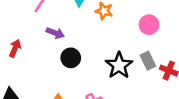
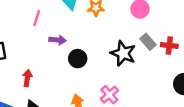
red arrow: (15, 48) -> (27, 78), moved

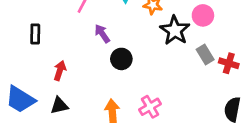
purple arrow: (57, 40) -> (102, 34), turned -140
black star: (123, 53) -> (175, 30), moved

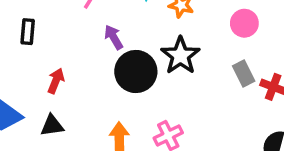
black star: (175, 30) -> (180, 56), moved
black circle: (121, 59) -> (136, 71), size x1.5

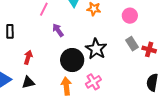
black star: (180, 56) -> (96, 49), moved
black circle: (136, 71) -> (72, 60), moved

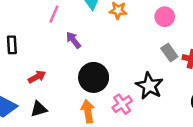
black star: (96, 49) -> (149, 86), moved
red arrow: (28, 57) -> (37, 77), turned 48

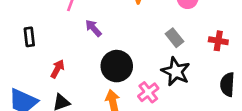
gray rectangle: (169, 52) -> (175, 38), moved
red arrow: (37, 77) -> (57, 69), turned -30

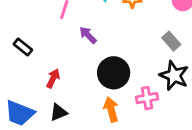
black rectangle: (29, 37) -> (23, 47), turned -42
pink cross: (148, 92) -> (147, 98), turned 30

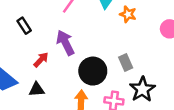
purple arrow: (88, 35) -> (65, 43), moved, size x1.5
gray rectangle: (171, 41) -> (126, 63), moved

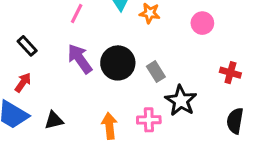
red arrow: (41, 60) -> (23, 82), moved
black circle: (93, 71) -> (118, 63), moved

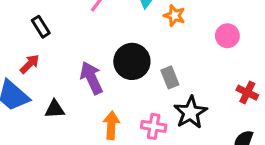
purple arrow: (80, 59) -> (91, 78), moved

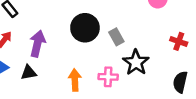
purple arrow: (91, 78) -> (37, 44), moved, turned 45

